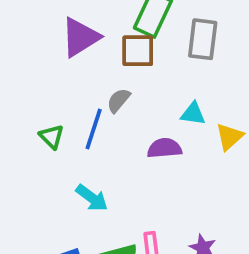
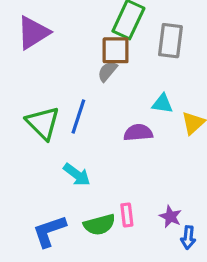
purple triangle: (80, 37) -> (33, 33), moved
gray semicircle: (119, 100) -> (107, 71), moved
green triangle: (52, 137) -> (43, 123), size x1.6

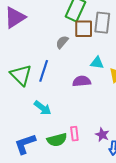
brown square: (116, 50) -> (84, 29), moved

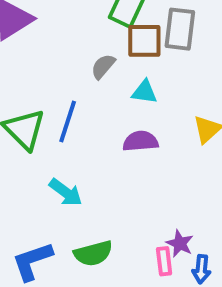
cyan triangle: (97, 63) -> (144, 92), moved
pink rectangle: (74, 134) -> (164, 261), moved

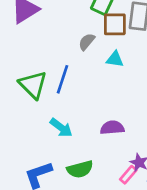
purple semicircle: (140, 141) -> (112, 128), moved
pink rectangle: (164, 261) -> (128, 175), turned 48

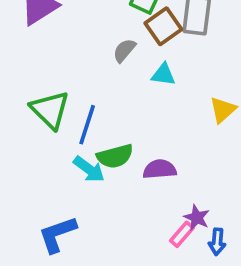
brown square: (115, 24) -> (163, 26), turned -35
blue line: (63, 79) -> (87, 125), moved
green semicircle: (80, 169) -> (115, 156), moved

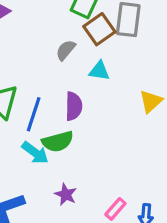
purple semicircle: (160, 169) -> (74, 106), moved, turned 96
purple star: (197, 218) -> (66, 194), moved

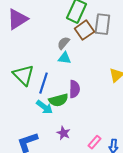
cyan triangle: (99, 71) -> (64, 58), moved
purple semicircle: (74, 106) -> (74, 89), moved

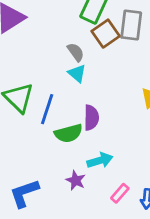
gray semicircle: (63, 43) -> (76, 52), turned 104
cyan triangle: (64, 58) -> (77, 73), turned 32
cyan arrow: (44, 107) -> (100, 160), moved, turned -54

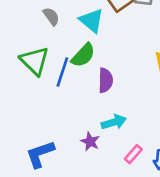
gray semicircle: (76, 52) -> (51, 16), moved
cyan triangle: (77, 73) -> (92, 21), moved, size x1.4
green semicircle: (69, 133) -> (83, 55), moved, turned -32

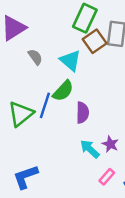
green triangle: (35, 61) -> (21, 114), moved, turned 36
cyan arrow: (114, 122) -> (90, 149), turned -120
purple star: (90, 142) -> (110, 144), moved

